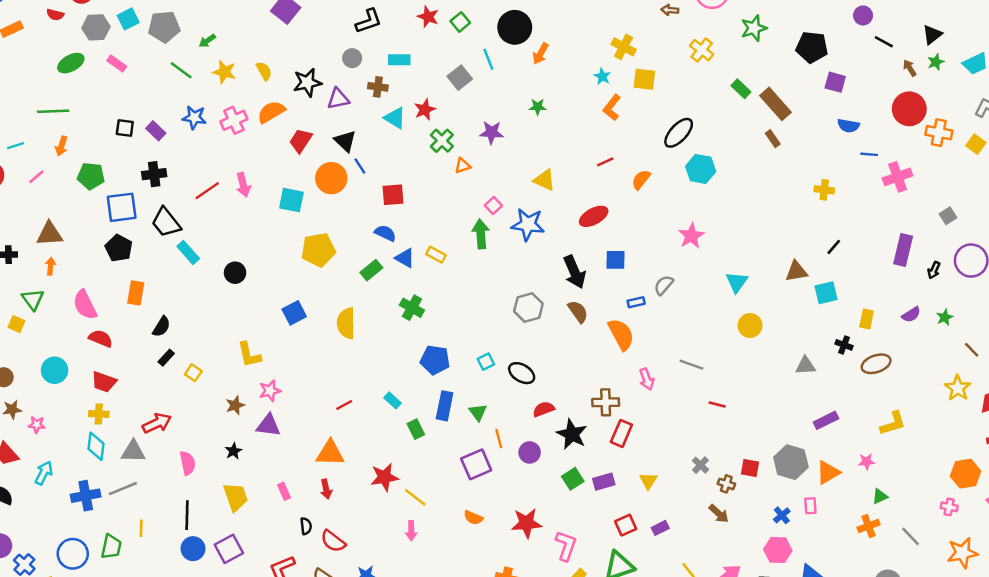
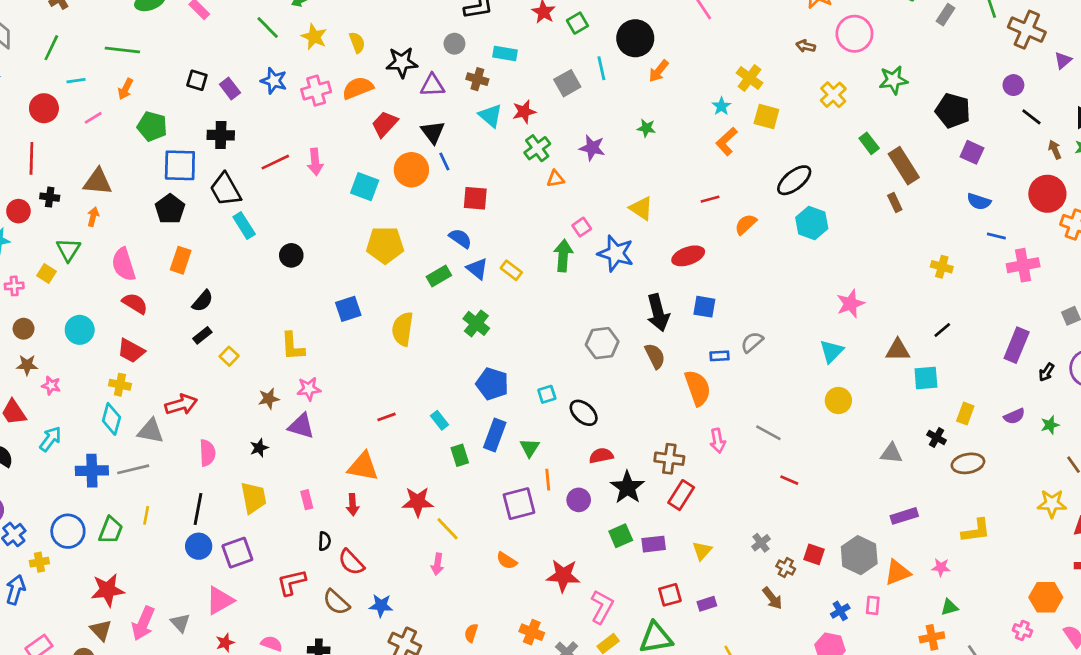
pink star: (691, 236) -> (850, 304), moved
yellow star: (958, 388) -> (1052, 504), turned 30

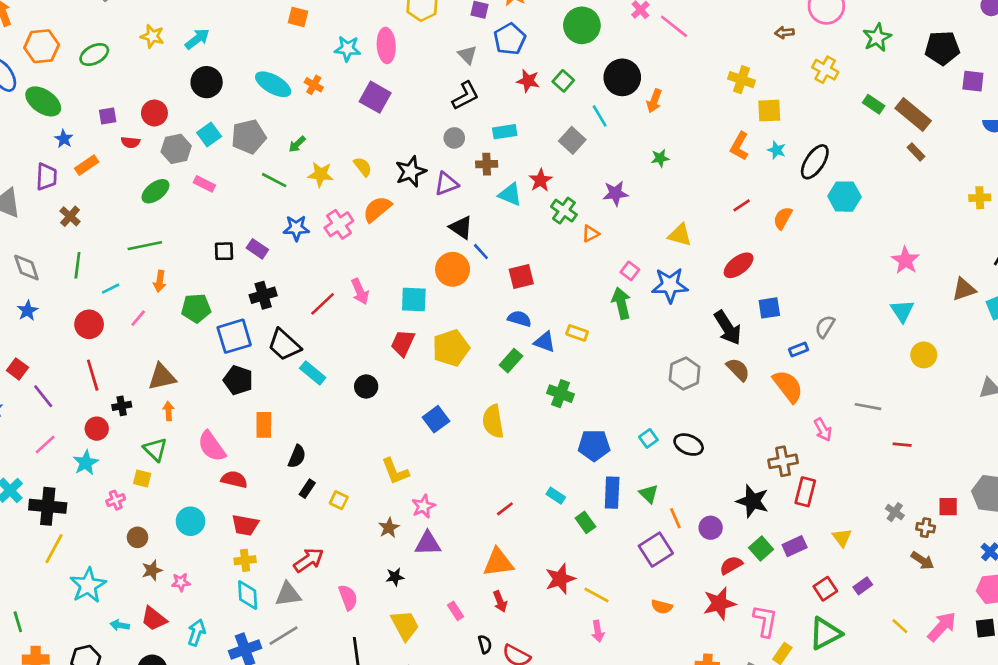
cyan star: (721, 106) -> (777, 150), moved
red trapezoid: (385, 124) -> (403, 343), moved
black star: (259, 448) -> (395, 577), turned 30
red semicircle: (601, 456) -> (731, 565), moved

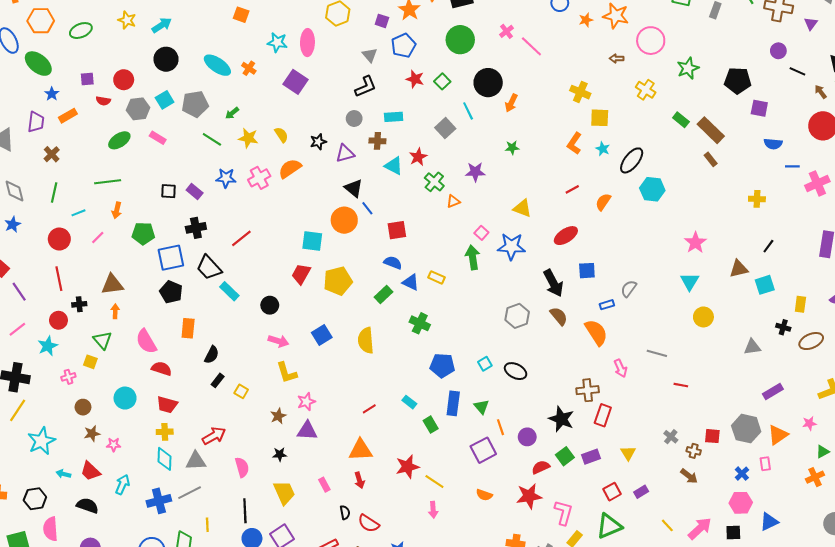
black star: (411, 172) -> (318, 142), size x0.7
pink arrow: (360, 291) -> (278, 341), moved, turned -54

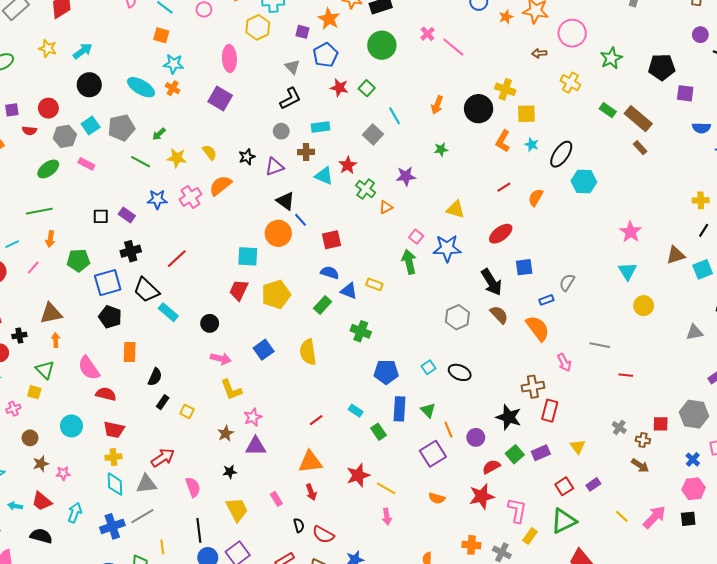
cyan star: (277, 42) -> (174, 64), moved
black circle: (488, 83) -> (479, 109), moved
yellow cross: (757, 199) -> (701, 200), moved

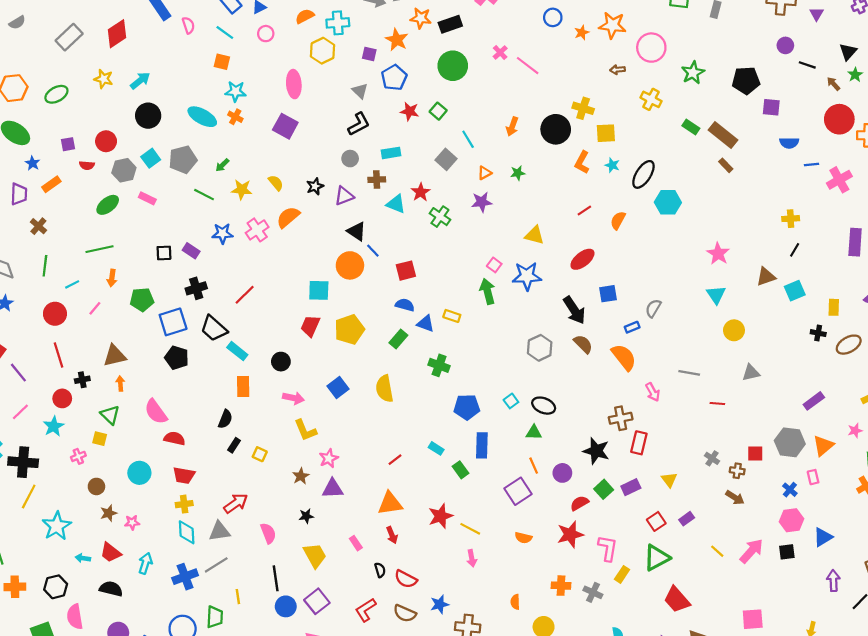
orange triangle: (386, 207) -> (485, 173), moved
gray triangle: (694, 332) -> (751, 373), moved
orange rectangle: (130, 352) -> (243, 386), moved
green triangle: (428, 410) -> (534, 432), moved, turned -42

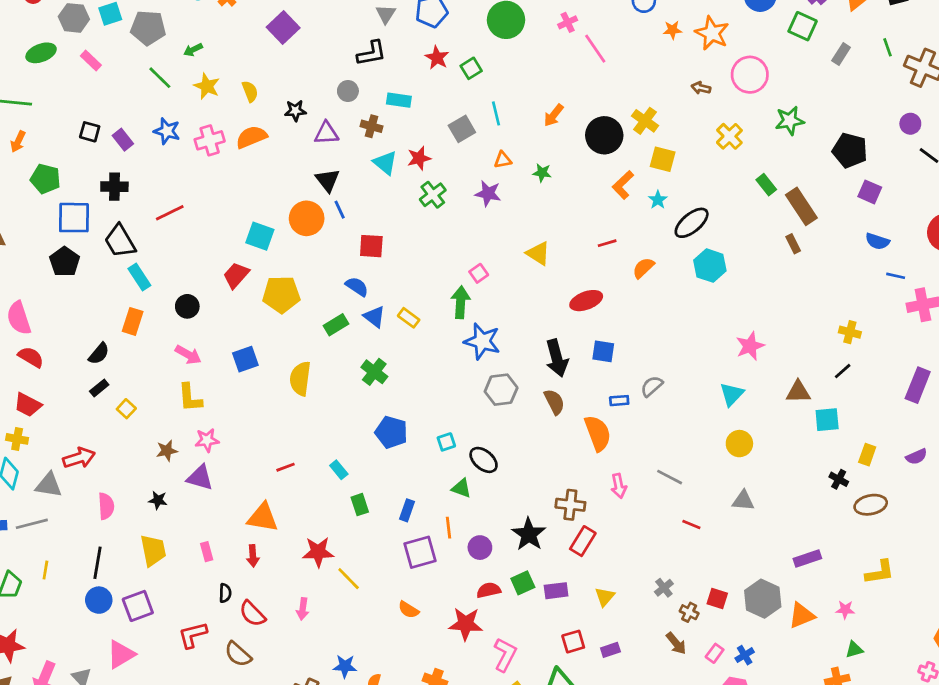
blue star: (527, 276) -> (482, 341), moved
blue rectangle: (482, 445) -> (407, 510), moved, size x0.7
pink rectangle: (813, 477) -> (715, 653), moved, turned 32
pink arrow: (472, 558) -> (303, 609), moved
blue star: (440, 604) -> (345, 666), moved

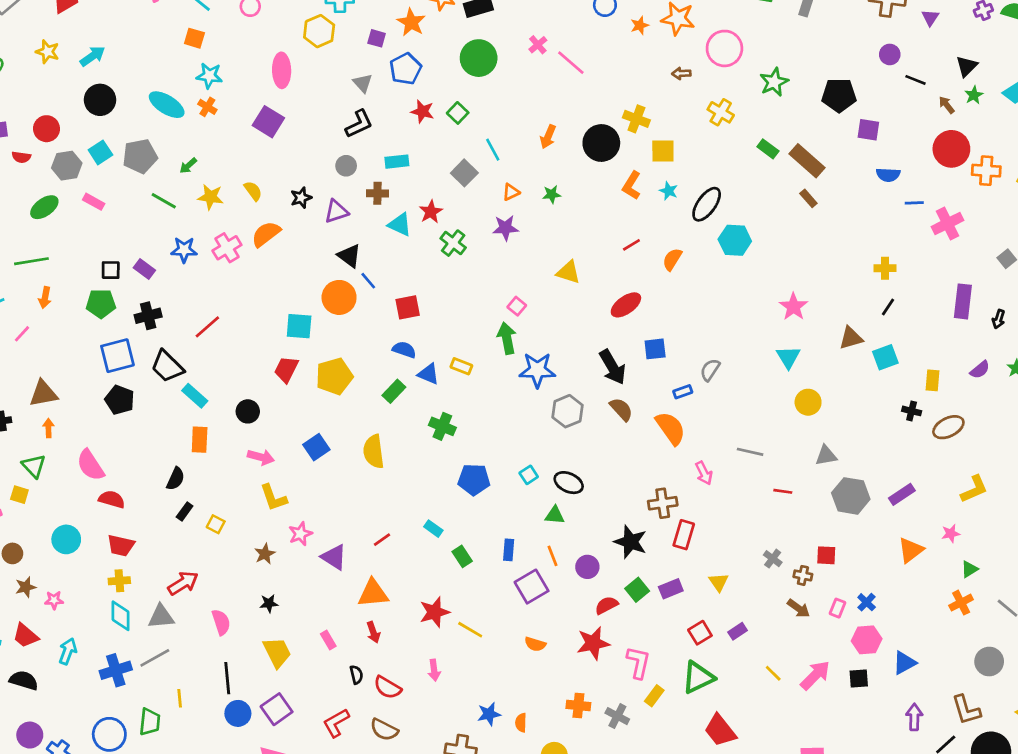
green pentagon: (45, 179) -> (101, 303), moved
purple triangle: (200, 478) -> (334, 557), moved, turned 32
gray hexagon: (763, 599) -> (851, 496), moved

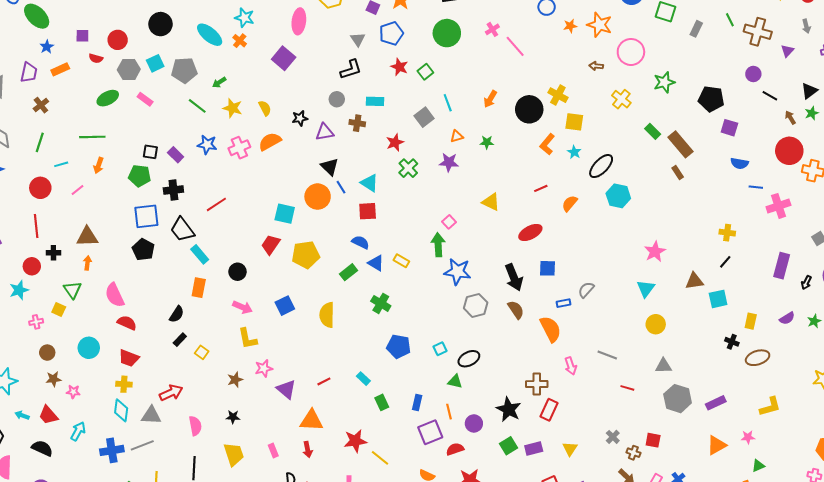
cyan triangle: (400, 225) -> (369, 183), moved
black ellipse: (569, 483) -> (469, 359), turned -60
red semicircle: (606, 605) -> (455, 449), moved

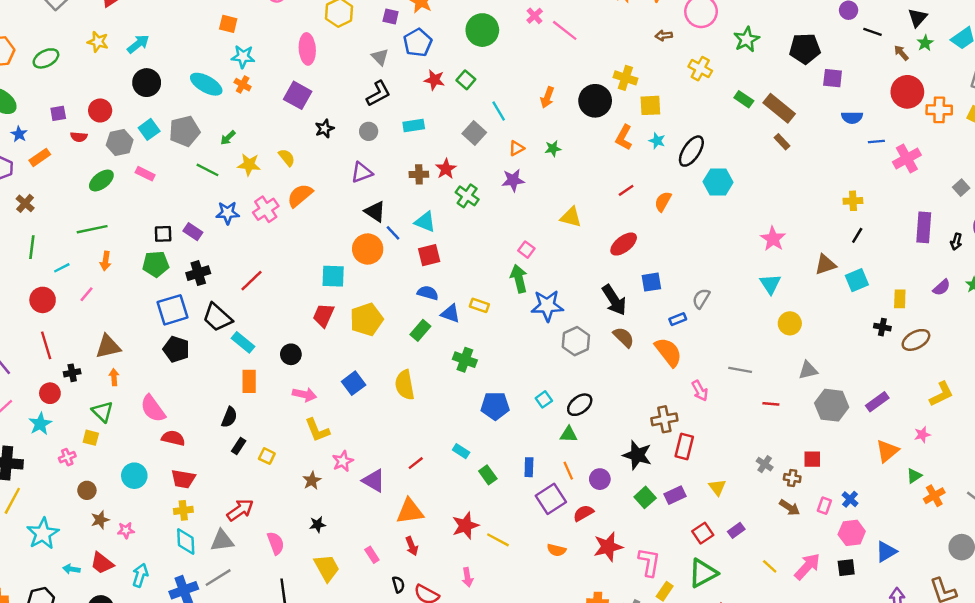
black star: (300, 118) -> (325, 129), moved
brown cross: (357, 123) -> (419, 174), moved
green triangle: (758, 466) -> (914, 476), moved

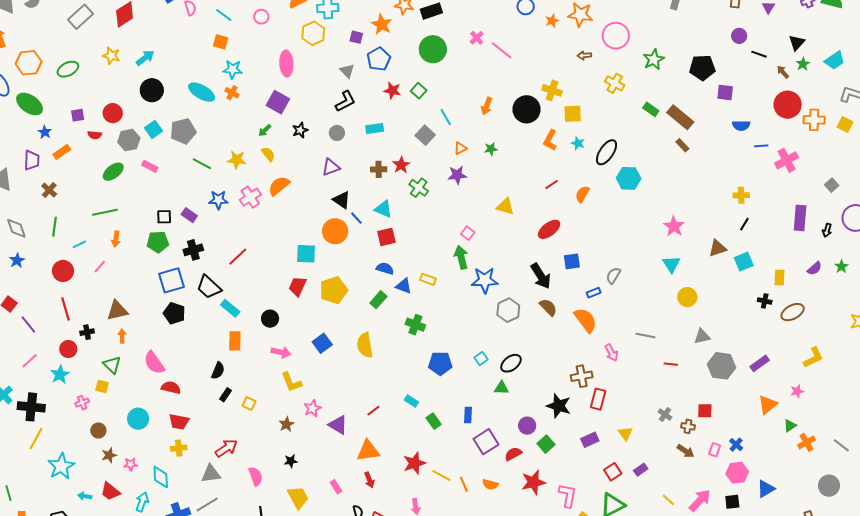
green arrow: (228, 138) -> (265, 130), moved
orange line: (568, 471) -> (464, 484), moved
green square: (645, 497) -> (546, 444), moved
cyan diamond: (186, 541) -> (161, 477), moved

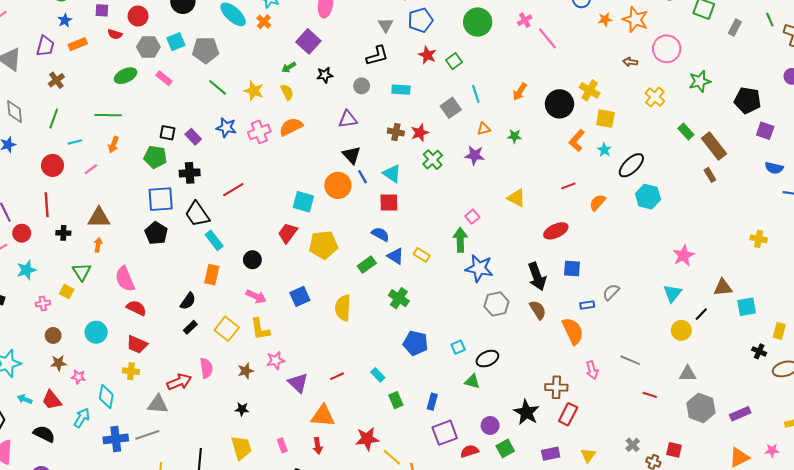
black line: (744, 224) -> (701, 314), moved
red circle: (68, 349) -> (22, 233), moved
yellow square: (249, 403) -> (227, 329), moved, size x1.6
pink semicircle: (256, 476) -> (206, 368), moved

